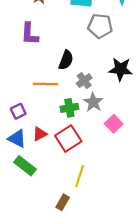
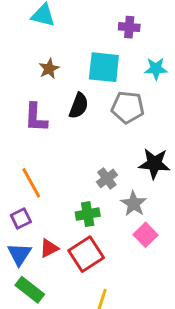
black semicircle: (66, 60) -> (79, 106), moved
orange line: (45, 84) -> (31, 183), moved, turned 60
gray star: (93, 102) -> (134, 204), moved
blue triangle: (17, 139) -> (19, 254), turned 36

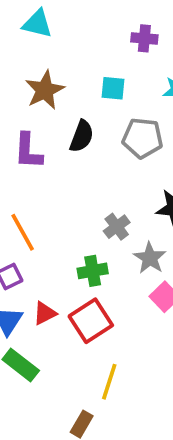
cyan square: (104, 67) -> (113, 88), size x0.6
brown star: (49, 69) -> (45, 90), size x1.5

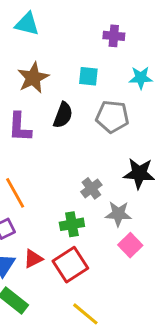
gray star: (150, 258) -> (118, 214), turned -30
yellow line: (109, 382) -> (85, 314), turned -68

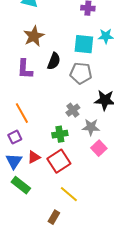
cyan square: (88, 76) -> (84, 44), moved, size x1.5
gray pentagon: (112, 117) -> (81, 73), moved

